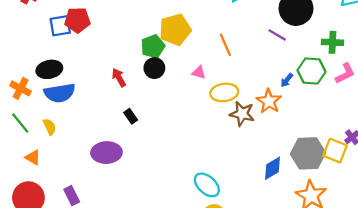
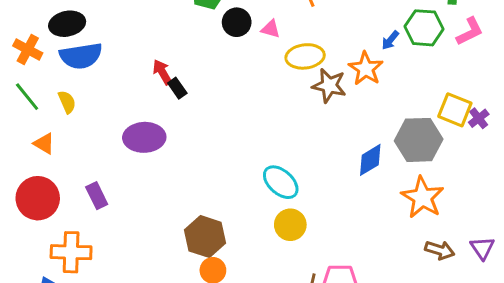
black circle: (154, 68) -> (237, 22), moved
red arrow: (119, 78) -> (162, 72), moved
yellow square: (335, 151) -> (455, 110), moved

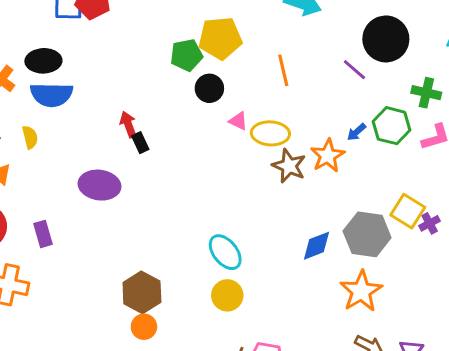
pink triangle: (271, 29) -> (238, 121), moved

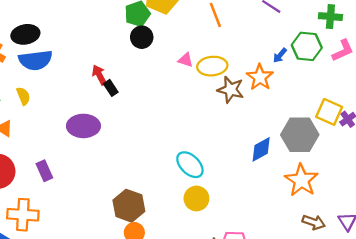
black circle: (209, 88) -> (142, 37), moved

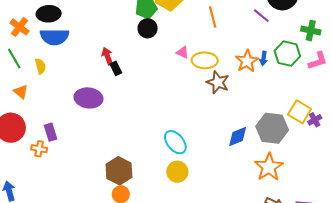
blue arrow: (280, 55) -> (264, 58), turned -40
orange star: (260, 77) -> (247, 61), moved
orange cross: (23, 215) -> (39, 149), moved, size x0.6

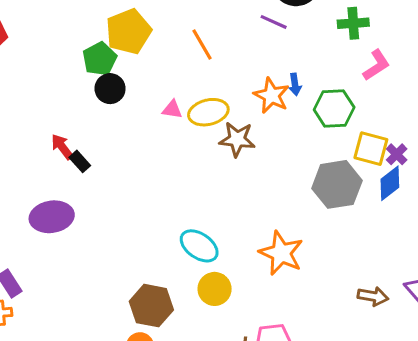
green hexagon: (287, 54) -> (334, 109), moved
blue diamond: (238, 137) -> (390, 183), moved
orange star: (269, 167) -> (281, 253), moved
brown hexagon: (119, 171) -> (151, 306), moved

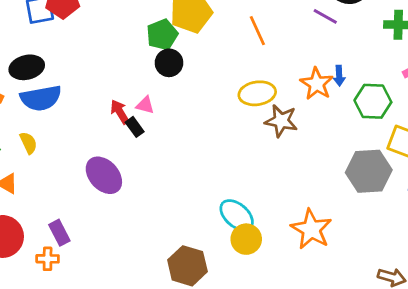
pink triangle: (172, 109) -> (145, 105), moved
purple ellipse: (52, 217) -> (104, 175), turned 51
yellow circle: (215, 289) -> (246, 239), moved

